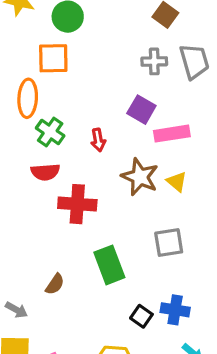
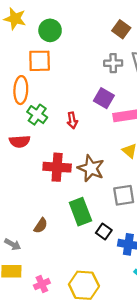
red semicircle: (45, 172) -> (20, 141), moved
brown star: (140, 177) -> (91, 168), moved
black square: (141, 316) -> (104, 231), moved

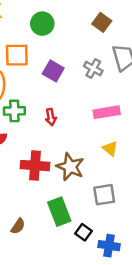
green circle: (50, 30) -> (42, 24), moved
gray cross: (113, 63) -> (93, 68), moved, turned 30
purple square: (104, 98) -> (53, 71), moved
green cross: (37, 115) -> (14, 111), turned -36

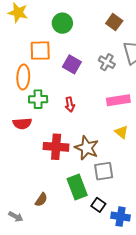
gray square: (104, 195) -> (104, 171), moved

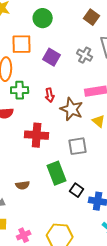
brown star: (87, 148) -> (72, 109), moved
gray square: (104, 171) -> (78, 146), moved
brown semicircle: (41, 200) -> (23, 185), turned 48

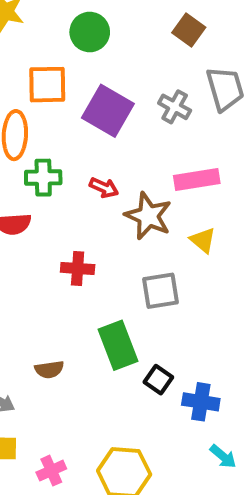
purple square: (52, 57) -> (108, 111), size x1.4
red arrow: (50, 95) -> (104, 188), turned -56
red cross: (37, 135) -> (78, 268), size x0.7

